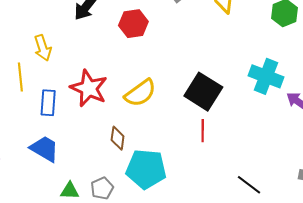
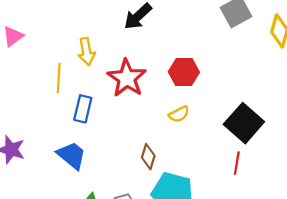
red hexagon: (133, 24) -> (184, 72), moved
red star: (89, 88) -> (127, 78), moved
yellow semicircle: (140, 93) -> (179, 114), size x0.6

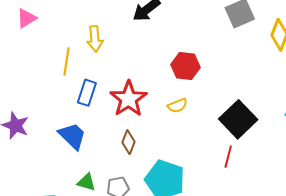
red star: (127, 78) -> (129, 99), moved
brown diamond: (148, 157) -> (128, 142), moved

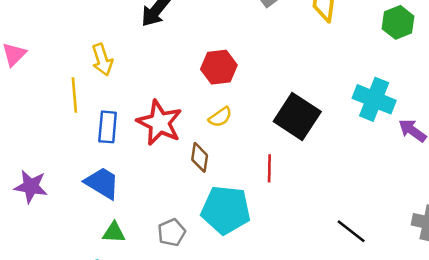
brown diamond: (128, 142) -> (200, 157), moved
red line: (228, 157) -> (269, 168), moved
green triangle: (86, 182) -> (114, 233), moved

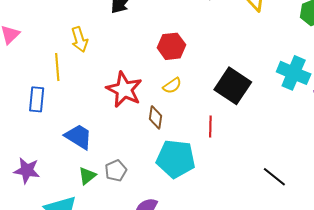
blue rectangle: (108, 127) -> (37, 99), moved
purple star: (31, 186) -> (27, 170), moved
gray pentagon: (172, 232) -> (116, 171), moved
green triangle: (114, 233) -> (87, 176), turned -42

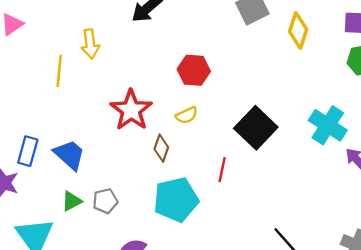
blue rectangle: (37, 99) -> (28, 151), moved
cyan pentagon: (176, 159) -> (176, 200), turned -30

